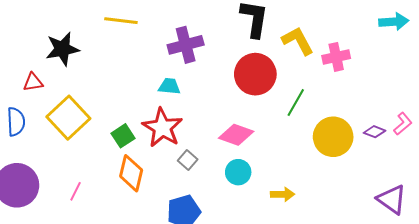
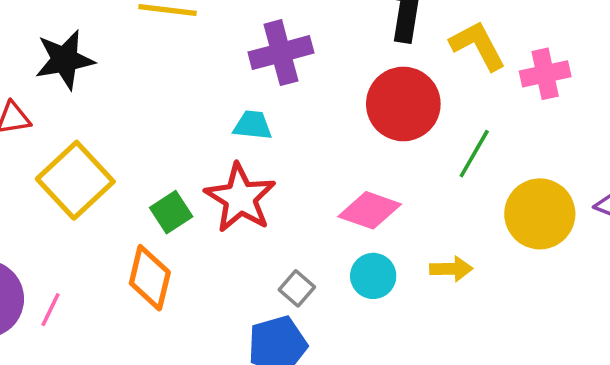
gray square: (188, 160) -> (297, 288), moved
orange diamond: (131, 173) -> (150, 278), moved
pink line: (76, 191) -> (51, 310), moved
yellow arrow: (283, 194) -> (451, 269), moved

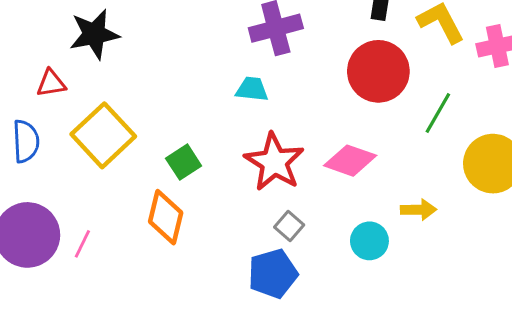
red star: (240, 198) -> (274, 162), moved
cyan circle: (373, 276) -> (369, 241), moved

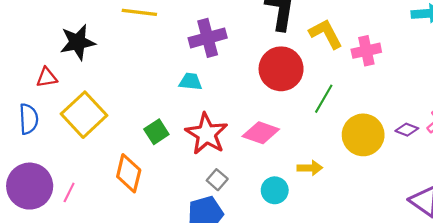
green square: (184, 162) -> (156, 132), moved

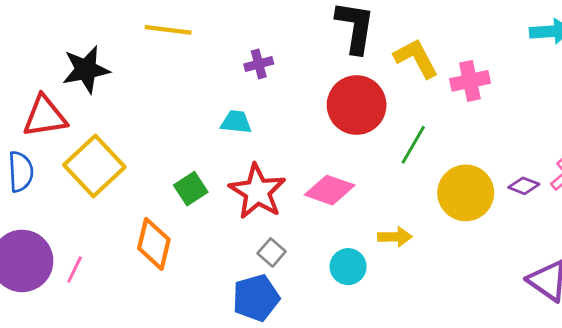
purple cross: (208, 38) -> (259, 64), size x0.6
red triangle: (47, 77) -> (45, 116), size x1.6

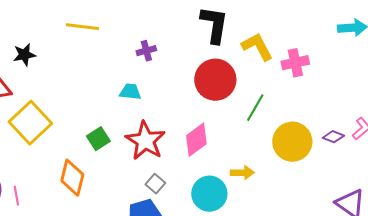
black star: (86, 70) -> (24, 55), size x0.7
pink diamond: (330, 190) -> (196, 140), turned -56
cyan circle: (348, 267) -> (209, 194), size x1.4
pink line: (75, 269) -> (16, 196), turned -36

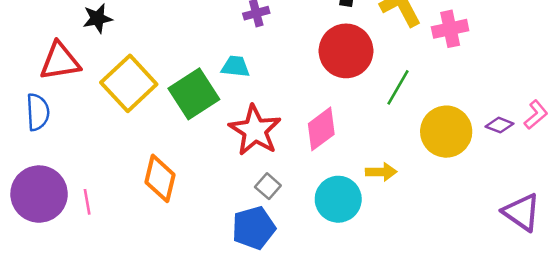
yellow square: (30, 123) -> (129, 83), moved
green square: (98, 139) -> (194, 94), moved, size x1.6

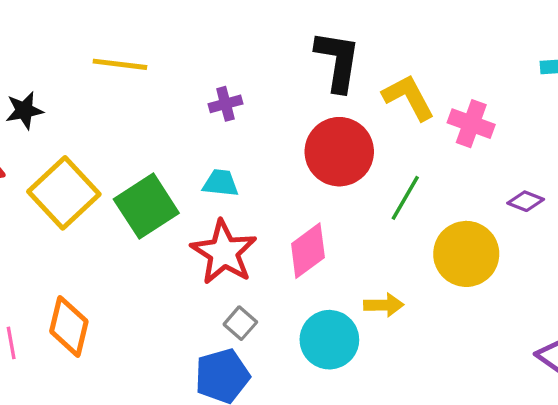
pink cross: (450, 29) -> (471, 124), turned 32
cyan trapezoid: (235, 67) -> (221, 183), moved
purple diamond: (500, 125) -> (526, 201), moved
orange diamond: (160, 178) -> (69, 326), moved

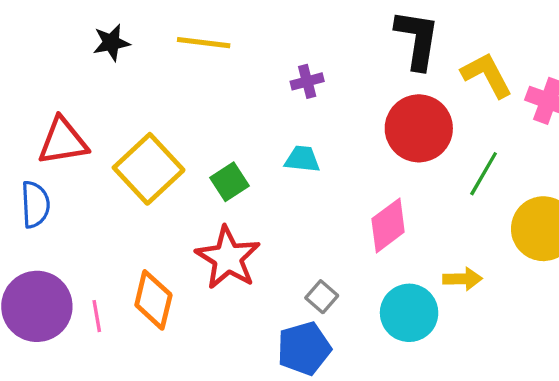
black star: (24, 110) -> (111, 43), moved
green square: (146, 206) -> (229, 182), size x0.6
red star: (224, 252) -> (228, 258), moved

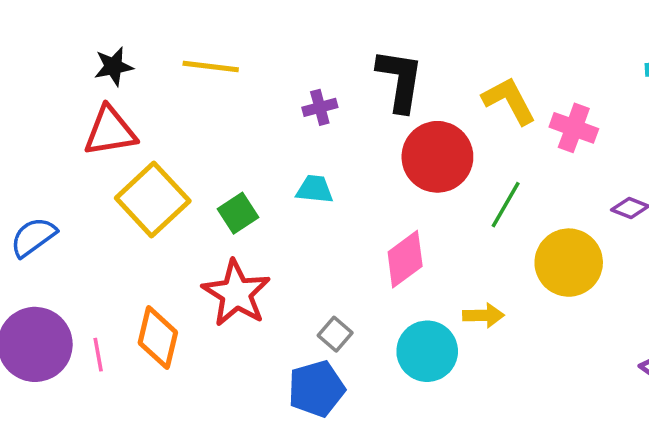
black L-shape: (417, 39) -> (400, 80), moved
red triangle: (63, 141) -> (110, 131), moved
blue semicircle: (35, 204) -> (33, 237), turned -123

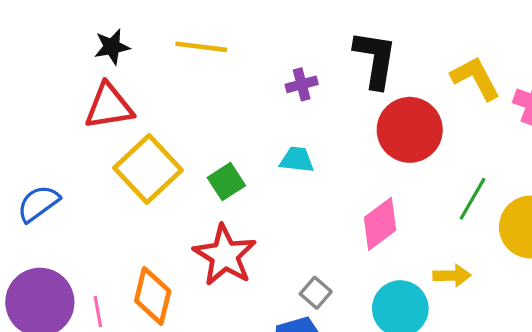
green line: (506, 205) -> (472, 199), moved

